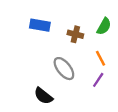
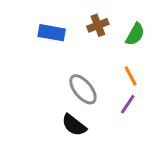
brown cross: (75, 34) -> (98, 25), moved, turned -35
black semicircle: (43, 96) -> (74, 125), moved

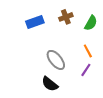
blue rectangle: (52, 33) -> (35, 22), turned -30

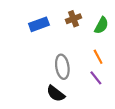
gray ellipse: (56, 60) -> (62, 67), turned 30
purple line: (86, 70) -> (96, 78), turned -72

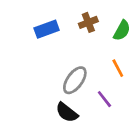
gray ellipse: (62, 67) -> (75, 80), turned 45
purple line: (96, 78) -> (104, 99), moved

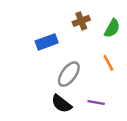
blue rectangle: (47, 29) -> (47, 42), moved
purple line: (104, 99) -> (96, 102), moved, turned -42

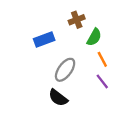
green semicircle: (112, 28) -> (94, 37), moved
purple line: (96, 102) -> (102, 81), moved, turned 42

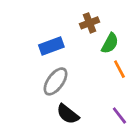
gray ellipse: (65, 70) -> (55, 81), moved
purple line: (102, 81) -> (119, 115), moved

